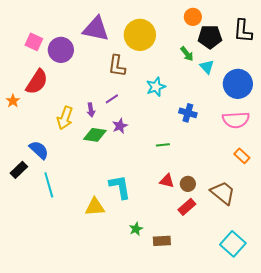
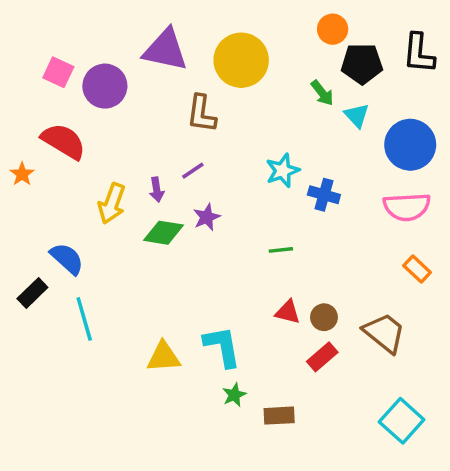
red semicircle: (37, 82) -> (63, 141), turned -92
cyan star: (156, 87) -> (283, 171), moved
cyan L-shape: (120, 187) -> (222, 347), moved

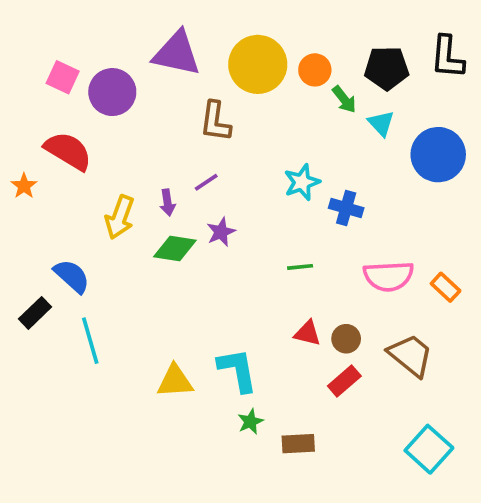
orange circle: (333, 29) -> (315, 70), moved
pink semicircle: (407, 207) -> (388, 276), moved

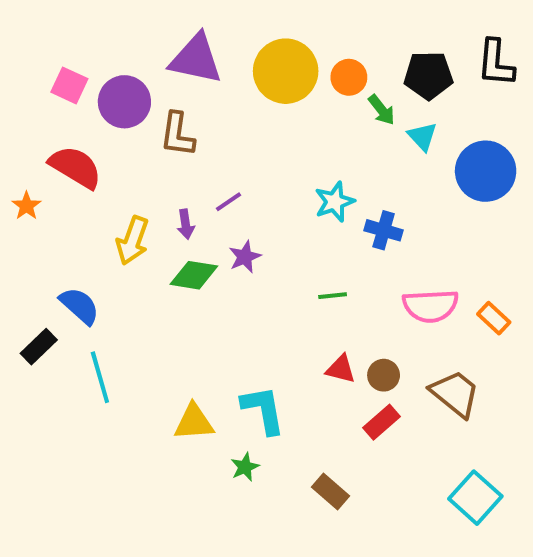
brown L-shape: (215, 121) -> (177, 134), moved
green star: (250, 422) -> (245, 467), moved
brown rectangle: (298, 444) -> (331, 491), turned 44

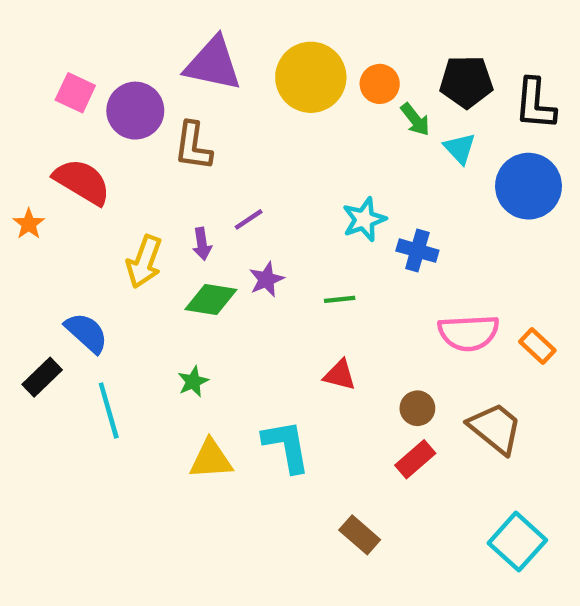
black L-shape: (496, 63) -> (535, 104), moved
green line: (333, 296) -> (340, 299), moved
red triangle: (341, 369) -> (340, 375), moved
green star: (245, 467) -> (193, 382), moved

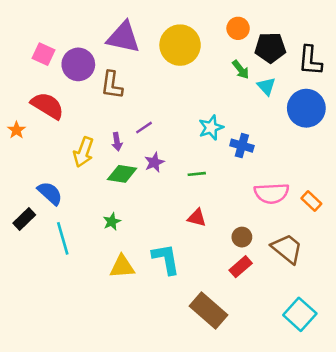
orange circle: (380, 84) -> (238, 28), moved
brown rectangle: (360, 535) -> (208, 310), size x1.6

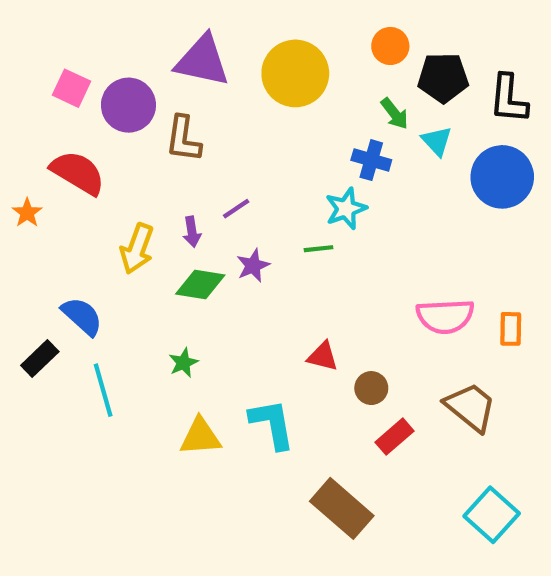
blue cross: (242, 146) -> (371, 160), moved
green line: (197, 174) -> (319, 249), moved
orange rectangle: (311, 201) -> (511, 329), turned 48
brown circle: (242, 237) -> (371, 388), moved

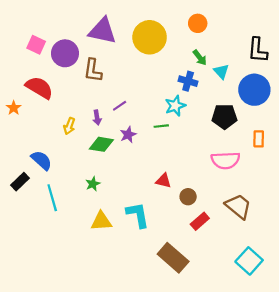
black pentagon: (443, 78) -> (224, 116), moved
yellow arrow: (137, 249) -> (69, 126), size x0.7
orange rectangle: (511, 329) -> (259, 139), moved

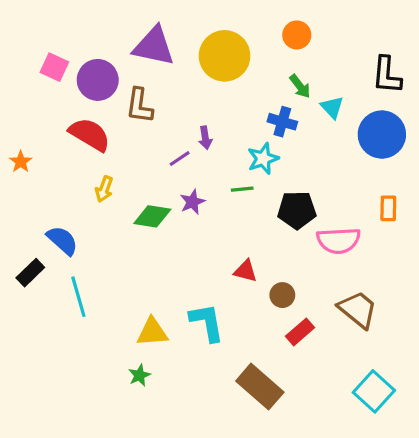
red semicircle: (39, 88) -> (90, 135), moved
black pentagon: (224, 116) -> (297, 210), moved
purple arrow: (97, 118) -> (205, 138), moved
green star: (93, 184) -> (139, 375), moved

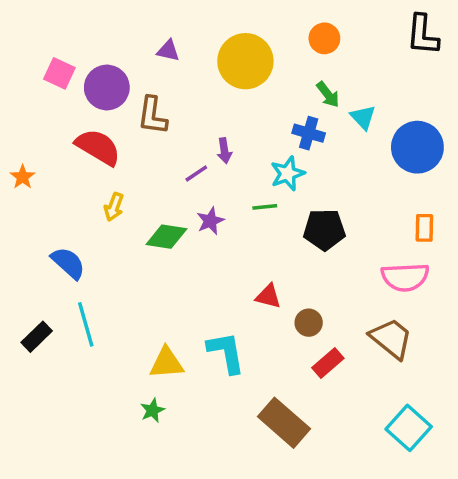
purple triangle: (154, 46) -> (168, 51), size x0.5
black L-shape: (387, 75) -> (423, 35), moved
pink semicircle: (339, 240) -> (405, 277), moved
black rectangle: (30, 273) -> (37, 337), moved

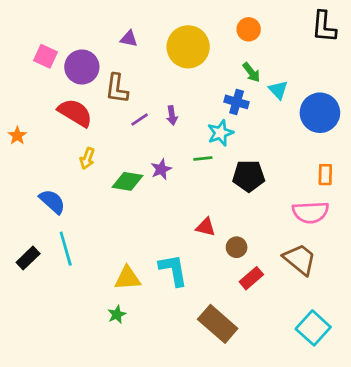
purple line: (196, 173) -> (140, 119), moved

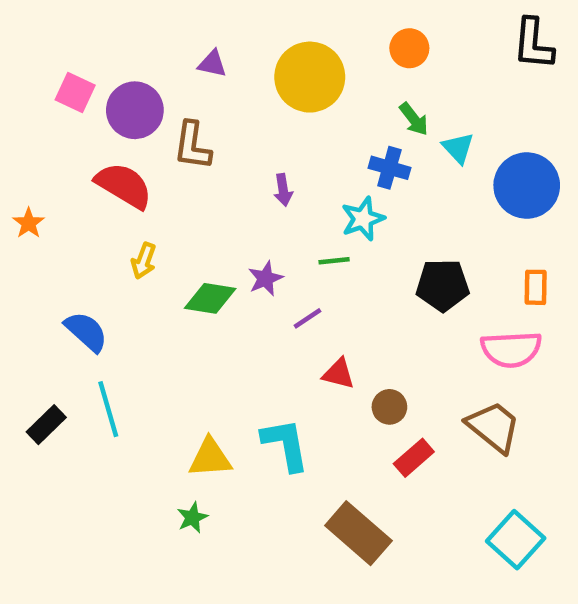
purple line: (140, 119) -> (308, 318), moved
black pentagon: (249, 176) -> (443, 285), moved

